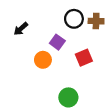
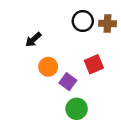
black arrow: (21, 29) -> (33, 40), moved
purple square: (57, 42) -> (68, 82), moved

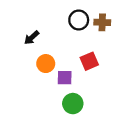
purple square: (68, 82) -> (65, 78), turned -35

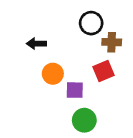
brown cross: (102, 22) -> (112, 42), moved
black arrow: (32, 38) -> (36, 44), turned 42

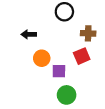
black circle: (91, 23) -> (64, 12), moved

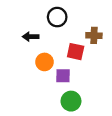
black circle: (64, 12) -> (57, 17), moved
red square: (82, 56) -> (76, 52), moved, turned 35

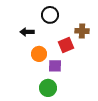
red square: (76, 52) -> (66, 45), turned -35
green circle: (71, 101) -> (48, 88), moved

